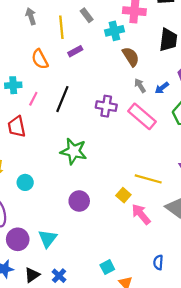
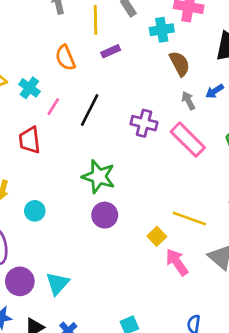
cyan cross: (13, 85) -> (29, 88), turned 35
blue arrow: (162, 88) -> (215, 91), moved
purple circle: (79, 201) -> (105, 215), moved

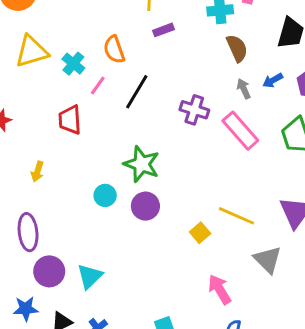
orange semicircle: (65, 58) -> (114, 50), moved
cyan circle: (35, 211) -> (105, 195), moved
pink arrow: (177, 262) -> (220, 289), moved

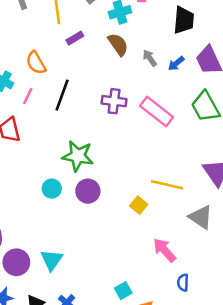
brown semicircle: (237, 48) -> (118, 44), moved
gray arrow: (244, 89) -> (150, 58), moved

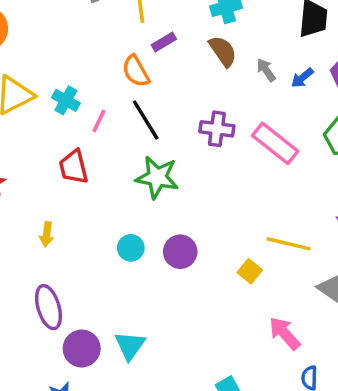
orange semicircle: (36, 63) -> (136, 71), moved
black line: (62, 95) -> (146, 120), turned -52
green star: (78, 156) -> (157, 177), moved

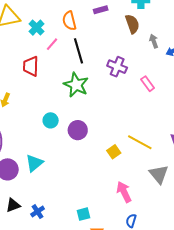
orange semicircle: (136, 71) -> (69, 21), moved
pink rectangle: (275, 143) -> (148, 84), size x0.6
cyan triangle: (130, 346) -> (34, 163), moved

